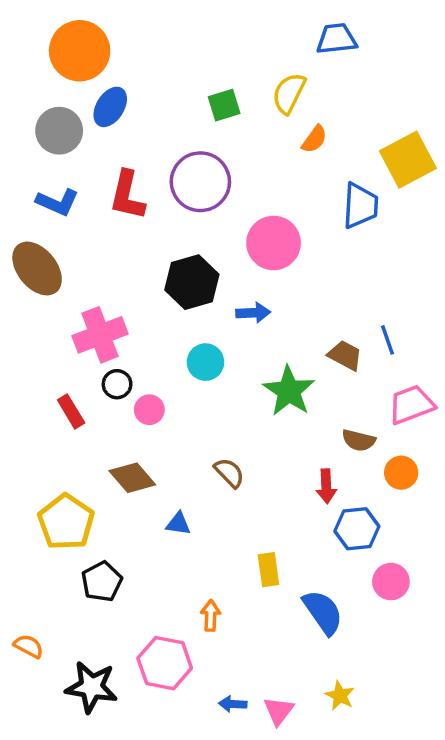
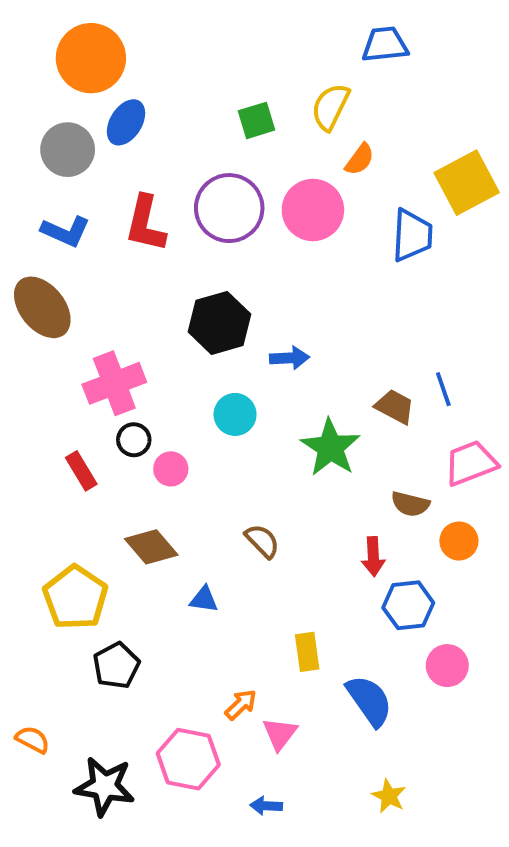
pink circle: (274, 243) -> (313, 210), moved
orange arrow: (211, 616) -> (241, 705), turned 44
pink triangle: (279, 711) -> (280, 734), moved

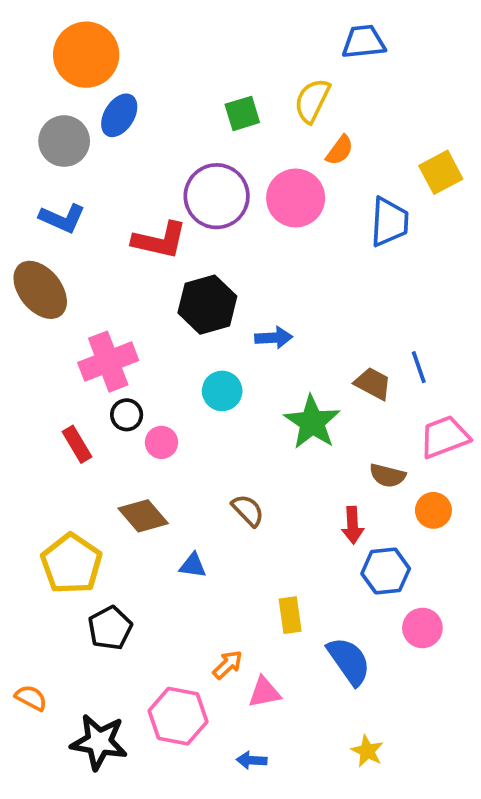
yellow square: (467, 183) -> (441, 172), size x0.7
red L-shape: (145, 224) -> (160, 240), moved, turned -90
pink triangle: (280, 734) -> (264, 692), turned 42

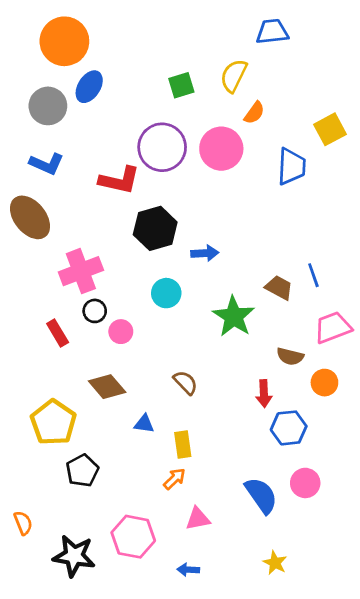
yellow rectangle: (290, 615) -> (183, 444), moved
pink circle: (422, 628) -> (305, 483), moved
orange arrow: (228, 665) -> (174, 479), moved
orange semicircle: (31, 698) -> (23, 523), turned 40

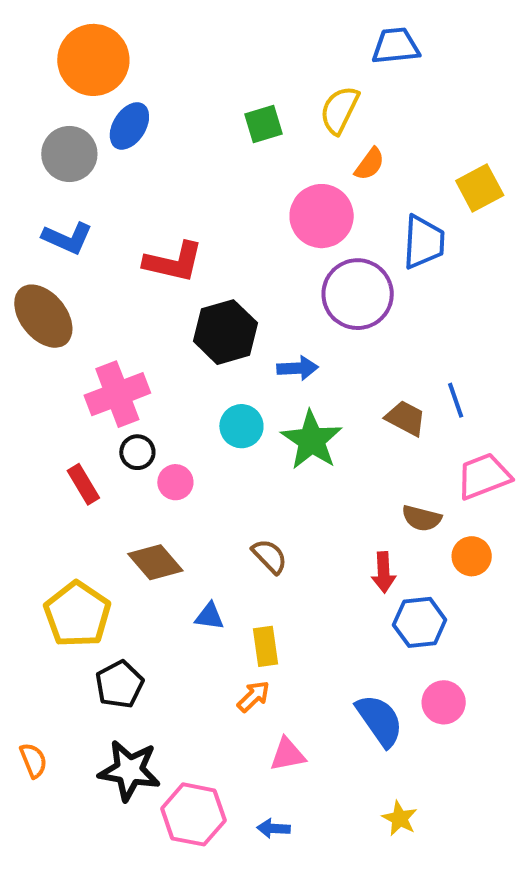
purple circle: (162, 147) -> (358, 294), moved
green star: (234, 316) -> (312, 440), moved
pink hexagon: (133, 537) -> (193, 814), moved
black star: (74, 556) -> (129, 770), moved

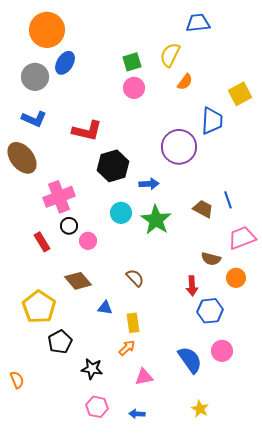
pink circle: (322, 216) -> (134, 88), moved, size x0.7
black star: (129, 770) -> (92, 369), moved, size x0.7
pink hexagon: (193, 814) -> (97, 407), size x0.7

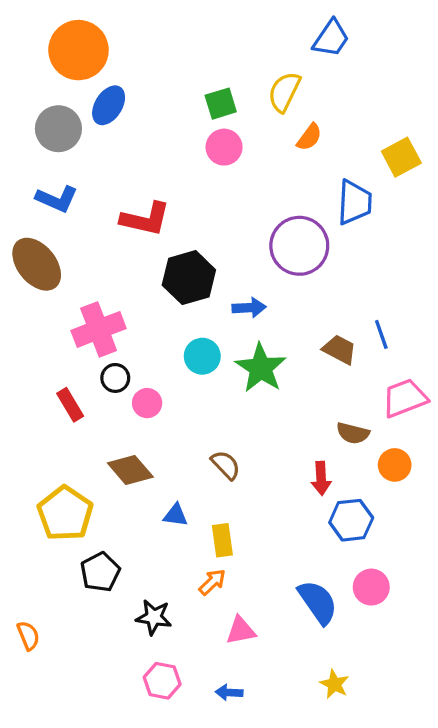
blue trapezoid: (198, 23) -> (331, 38), turned 130

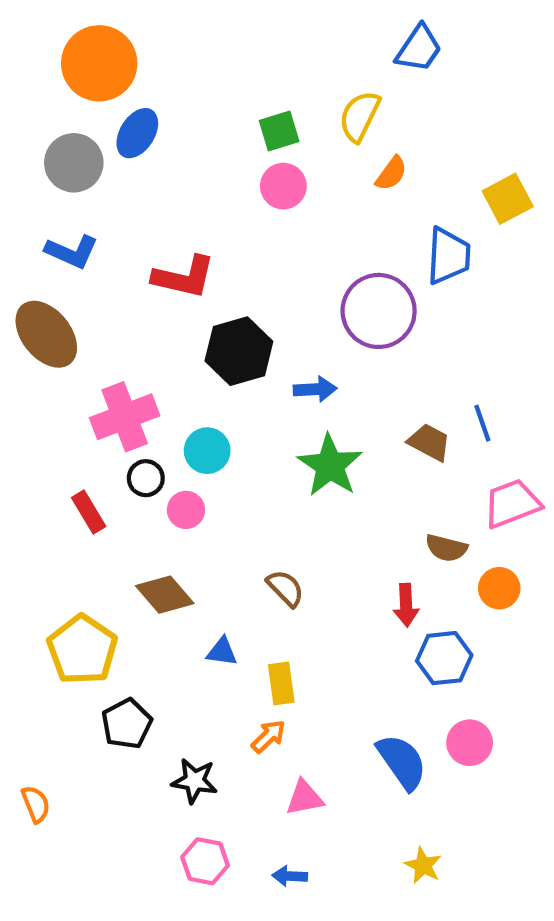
cyan circle: (202, 356) -> (207, 451), moved

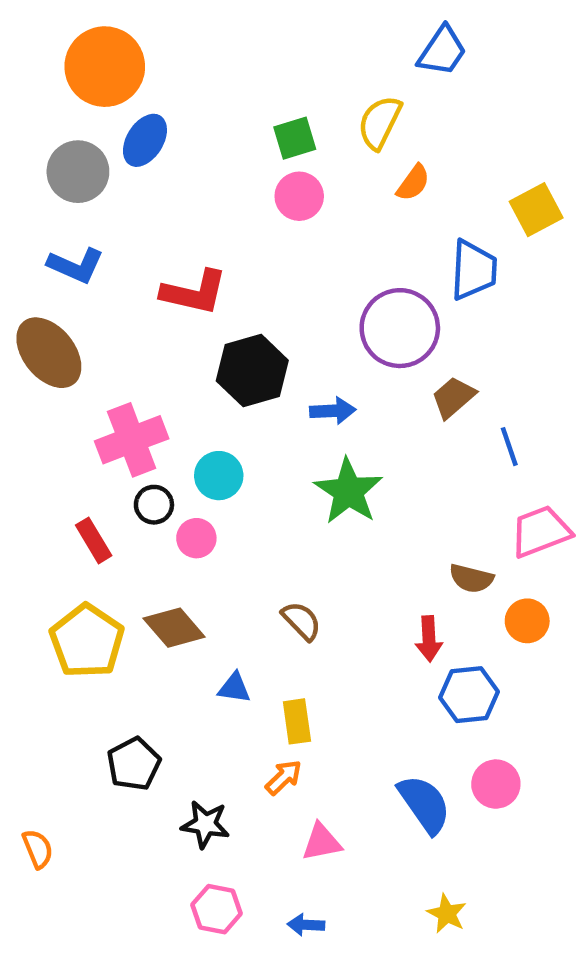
brown trapezoid: (429, 442) -> (453, 397), moved, turned -69
yellow pentagon: (82, 650) -> (87, 641), moved

